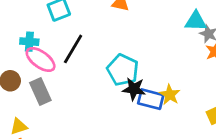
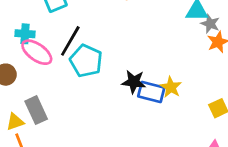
cyan pentagon: (123, 70) -> (86, 61), moved
gray rectangle: (40, 91) -> (36, 110), moved

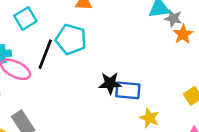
cyan pentagon: (86, 61) -> (71, 39), moved
yellow star: (171, 87) -> (149, 118), moved

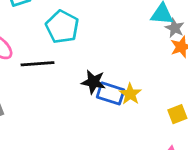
black line: (45, 54) -> (38, 64), moved, turned 52
yellow star: (149, 118) -> (130, 94), moved

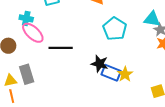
cyan pentagon: (62, 27) -> (115, 29), moved

